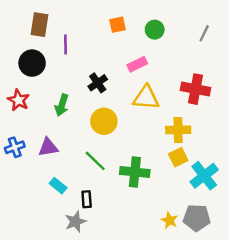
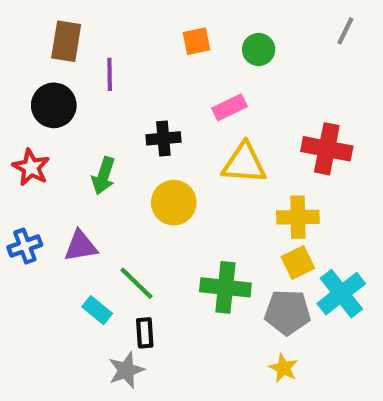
gray line: (204, 33) -> (345, 31), moved
black cross: (98, 83) -> (163, 138), turned 30
green line: (95, 161) -> (137, 283), moved
gray pentagon: (197, 218) -> (288, 312), moved

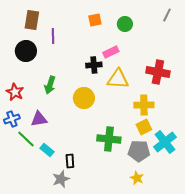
black cross: (163, 138) -> (94, 65), moved
red star: (31, 167) -> (15, 92), moved
green line: (137, 283) -> (26, 139), moved

